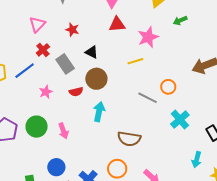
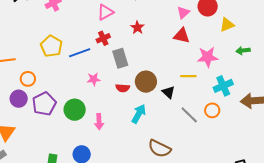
black triangle: (92, 52) -> (169, 92), moved
cyan cross: (180, 120) -> (223, 86), moved

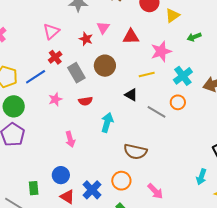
pink triangle: (183, 13) -> (103, 28), moved
brown circle: (146, 82) -> (105, 66), moved
green circle: (75, 110) -> (14, 106), moved

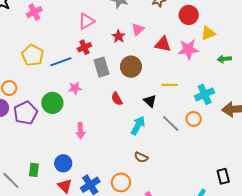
pink star: (161, 51) -> (188, 49), moved
red semicircle: (85, 101) -> (117, 99), moved, turned 56
green circle: (14, 106) -> (52, 103), moved
cyan arrow: (107, 123) -> (138, 125), moved
brown semicircle: (135, 152) -> (141, 157), size x0.6

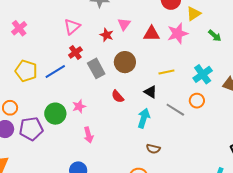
green arrow: (224, 59) -> (215, 36), turned -120
pink star: (75, 88) -> (79, 106), moved
purple pentagon: (26, 113) -> (31, 129), turned 30

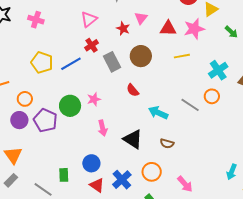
pink cross: (19, 28) -> (36, 20), turned -35
yellow line: (166, 72) -> (182, 56), moved
black triangle: (150, 92) -> (133, 139), moved, size x1.5
cyan arrow: (144, 118) -> (158, 113), turned -84
purple pentagon: (31, 129) -> (45, 120), turned 30

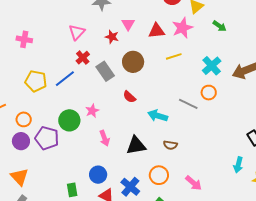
black triangle: (133, 139) -> (136, 145), turned -35

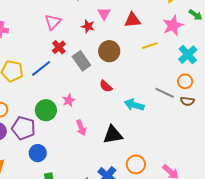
pink star: (182, 28) -> (173, 26), moved
brown semicircle: (170, 145) -> (187, 101), moved
blue circle: (98, 175) -> (38, 153), moved

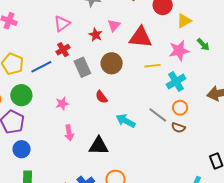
red triangle: (132, 20) -> (140, 37), size x1.4
cyan cross: (188, 55) -> (176, 82), moved
green circle: (46, 110) -> (21, 95), moved

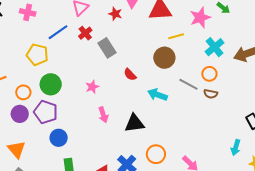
brown circle: (112, 63) -> (164, 58), moved
blue line: (41, 67) -> (58, 32), moved
cyan cross: (176, 82) -> (215, 47), moved

